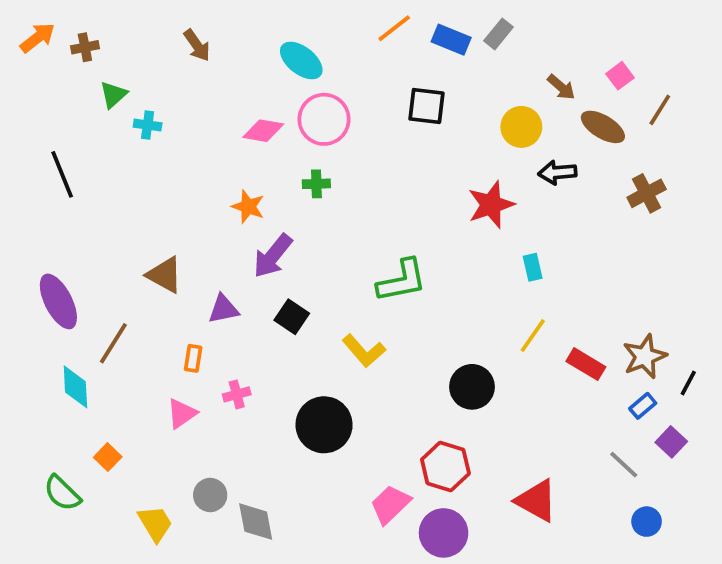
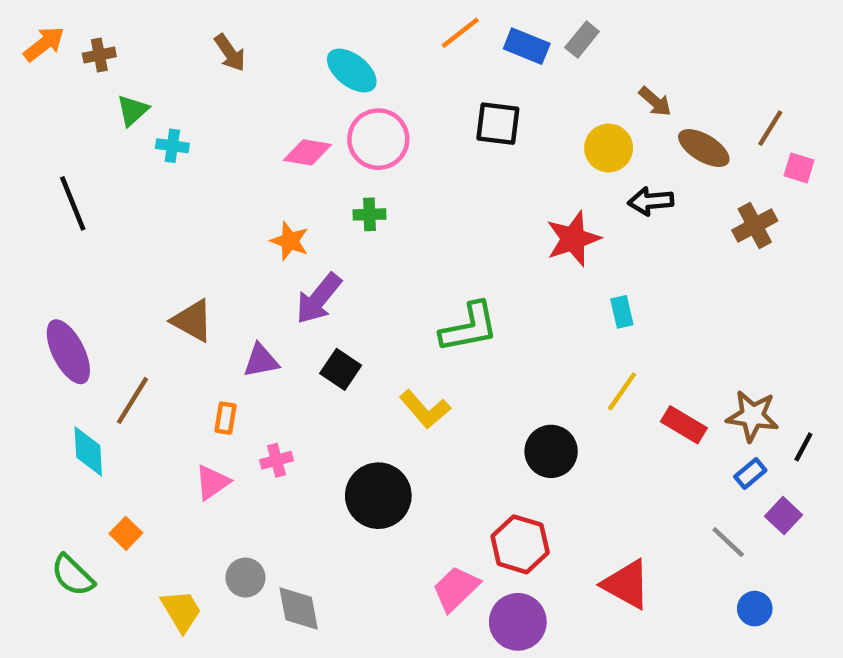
pink square: (620, 76) -> (799, 168), moved, turned -36
brown star: (645, 356) -> (753, 416), turned 30

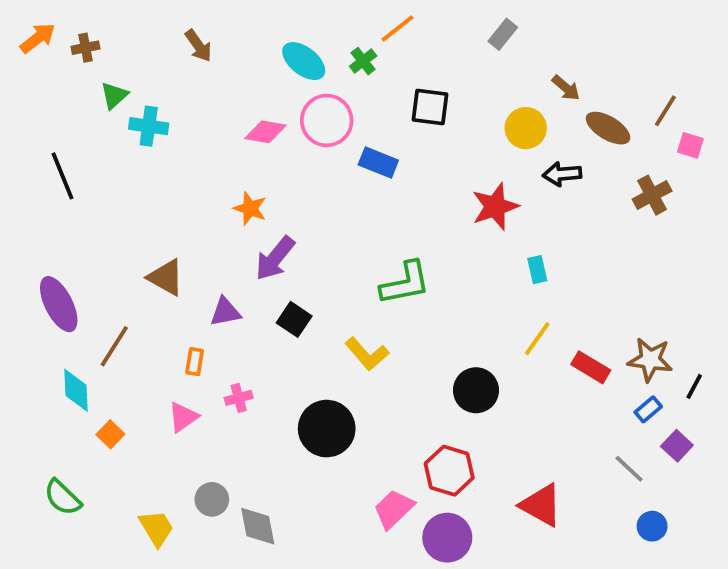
blue rectangle: (527, 46) -> (378, 163), moved
cyan cross: (172, 146) -> (149, 126), size x1.4
green cross: (369, 214) -> (363, 61), moved, turned -36
orange square: (126, 533) -> (110, 434), moved

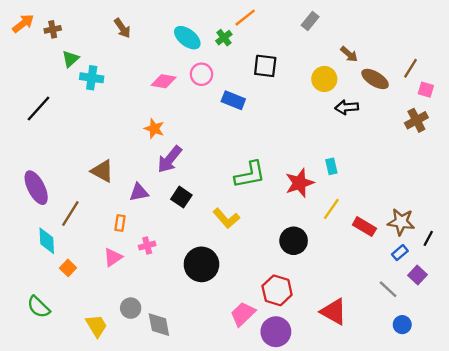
pink circle: (327, 120) -> (201, 74), size x0.7
black line: (63, 176) -> (39, 108), turned 64
brown cross: (652, 195) -> (416, 120), moved
red star: (495, 207) -> (299, 183), moved

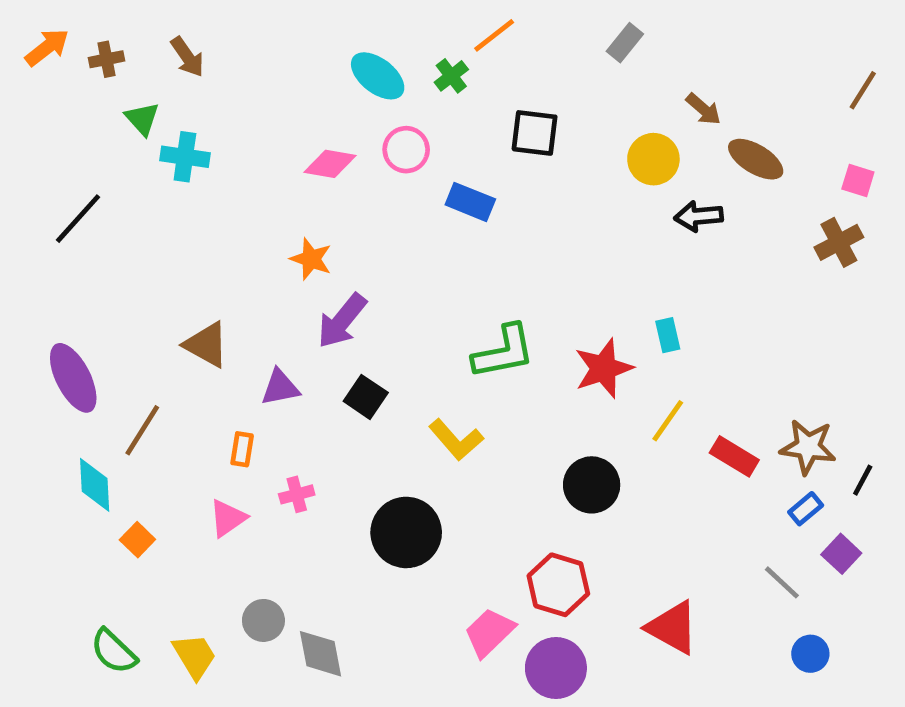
brown arrow: (122, 28) -> (187, 57), moved
green triangle: (70, 59) -> (142, 119), turned -30
brown line: (410, 68) -> (863, 90), moved
green semicircle: (39, 307) -> (114, 651), moved

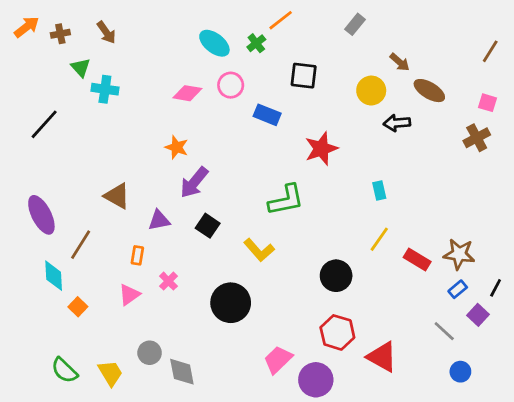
red star: (603, 368) -> (321, 149), moved
black line: (863, 480) -> (496, 288), moved
pink cross: (297, 494) -> (168, 281), turned -30
red hexagon: (558, 585) -> (337, 332), moved

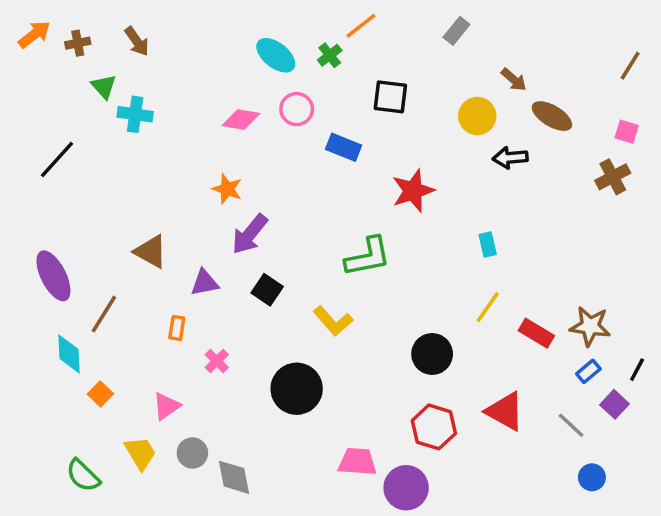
pink triangle: (129, 295) -> (166, 406), moved
red triangle: (382, 357) -> (505, 411), moved
pink trapezoid: (278, 360) -> (357, 462), turned 48
yellow trapezoid: (110, 373) -> (140, 453), moved

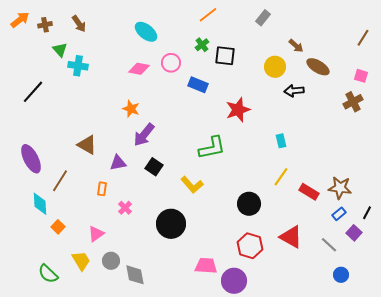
cyan ellipse: (276, 55) -> (146, 32), moved
green cross: (330, 55) -> (202, 45), moved

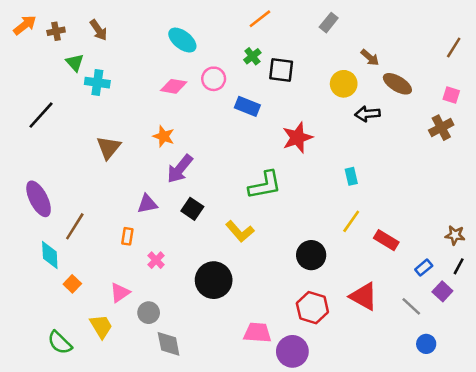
brown triangle: (87, 145) -> (109, 148), moved, turned 40
brown star: (340, 188) -> (455, 235), moved, size x0.7
gray circle: (111, 261) -> (149, 313), moved

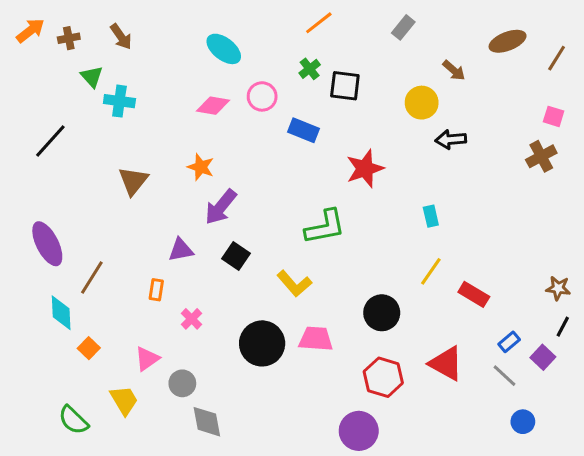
brown ellipse: (397, 84) -> (508, 41), moved, turned -52
blue rectangle: (424, 268) -> (509, 342), moved
pink trapezoid: (257, 333) -> (316, 339), moved

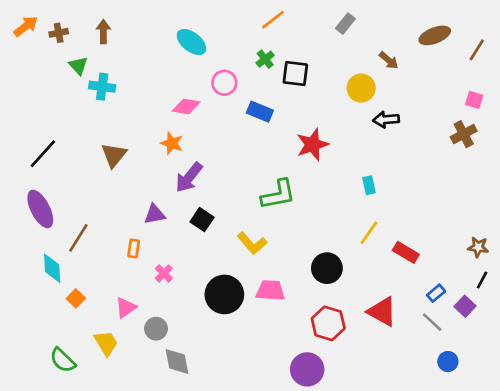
brown arrow: (121, 37) -> (103, 31), turned -145
pink diamond: (213, 106) -> (186, 106), moved
black line: (50, 141) -> (43, 154), moved

